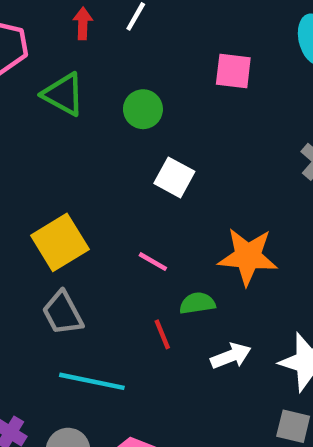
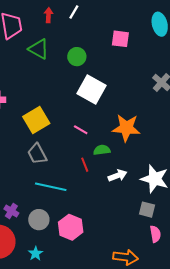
white square: (174, 177) -> (91, 90), size x1.5

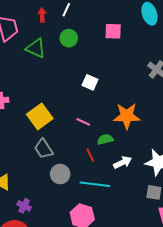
green circle: (77, 57) -> (69, 38), moved
white square: (91, 90) -> (90, 82), size x0.6
cyan line: (51, 187) -> (95, 184), moved
gray circle: (39, 220) -> (60, 174), moved

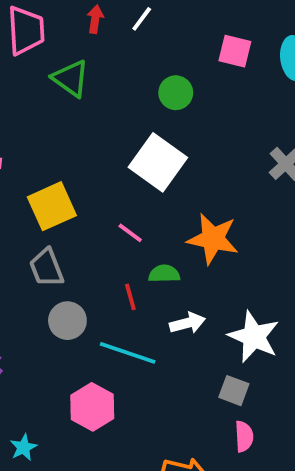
pink square: (113, 31) -> (235, 51), moved
green circle: (69, 38) -> (176, 93), moved
white square: (90, 82) -> (158, 162), size x1.8

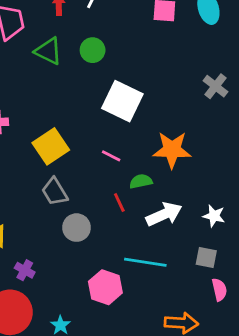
green circle: (176, 93) -> (93, 50), moved
white arrow: (187, 323) -> (164, 214), size x1.4
white star: (254, 337) -> (214, 216), size x0.6
cyan line: (128, 353) -> (145, 262), moved

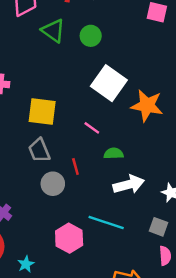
yellow square: (51, 146) -> (42, 112), turned 32
orange star: (172, 150) -> (147, 106), moved
red line: (119, 202) -> (75, 167), moved

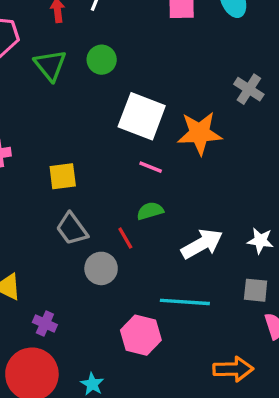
green triangle: (53, 31) -> (50, 65), turned 30
yellow square: (42, 112) -> (63, 176), size x0.7
pink line: (92, 128) -> (151, 167), moved
green semicircle: (114, 153) -> (150, 211), moved

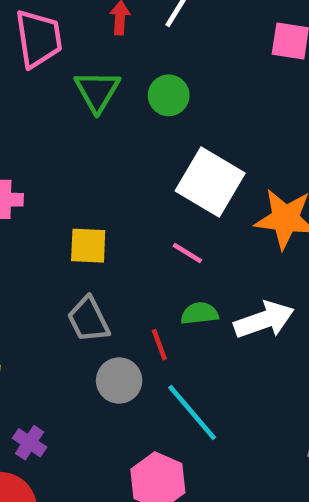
pink line: (151, 167) -> (187, 253), moved
white arrow: (202, 244) -> (264, 320), moved
cyan line: (185, 302) -> (192, 413), moved, turned 36

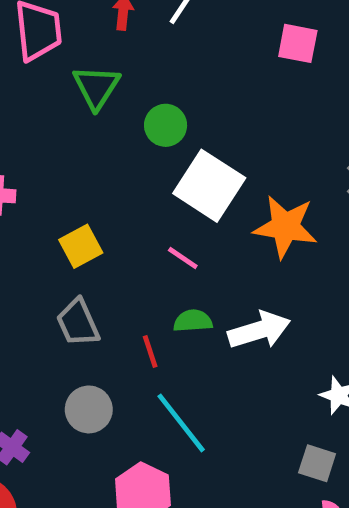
green circle: (169, 95) -> (166, 125), moved
yellow square: (88, 246) -> (81, 246), turned -33
gray circle: (119, 381) -> (89, 409), moved

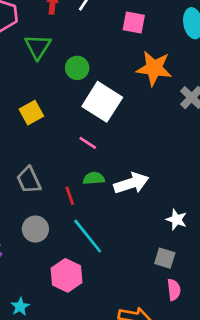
pink square: (298, 43) -> (134, 23), moved
orange star: (285, 227) -> (154, 68), moved
yellow square: (81, 246) -> (31, 113), moved

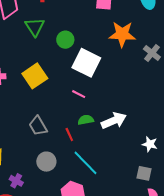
yellow square: (31, 113) -> (35, 76), size x1.4

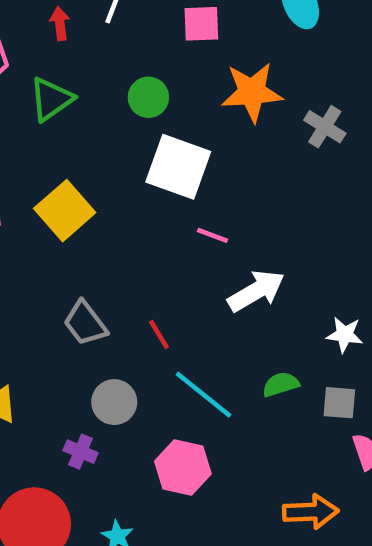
green triangle: (35, 27) -> (51, 99), turned 35
green circle: (65, 40) -> (148, 97), moved
pink line: (79, 94) -> (212, 235), moved
green semicircle: (86, 120) -> (281, 384), moved
purple cross: (16, 181) -> (80, 452), moved

